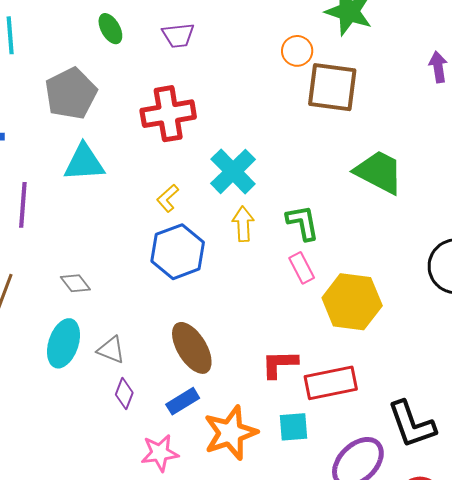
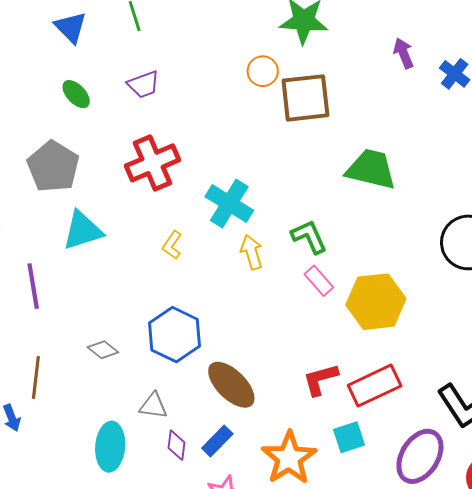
blue hexagon: (178, 252) -> (174, 335), moved
cyan ellipse: (64, 343) -> (110, 447), moved
blue rectangle: (183, 401) -> (217, 441), moved

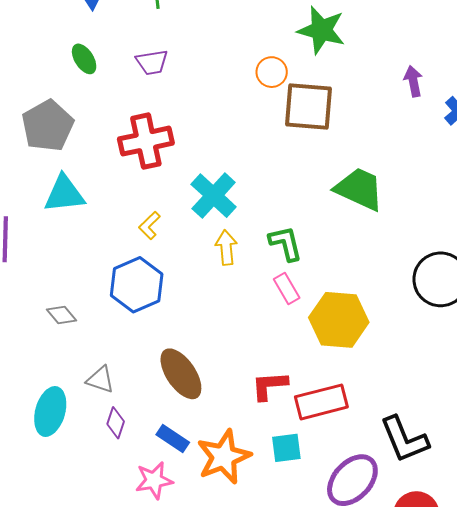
blue hexagon: (174, 335) -> (137, 285), moved
blue rectangle: (217, 441) -> (173, 438), moved, turned 68

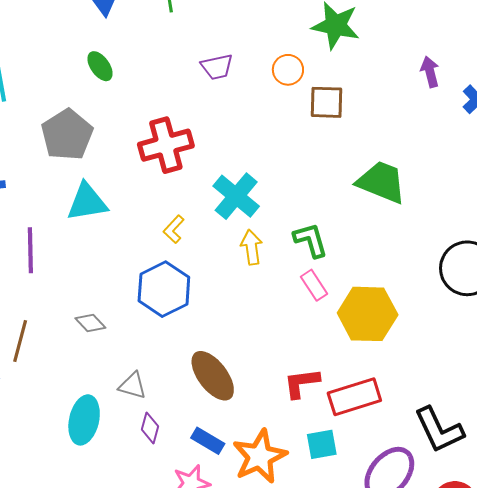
purple trapezoid: (152, 62) -> (217, 67), moved
brown square: (308, 107) -> (327, 102), size x0.7

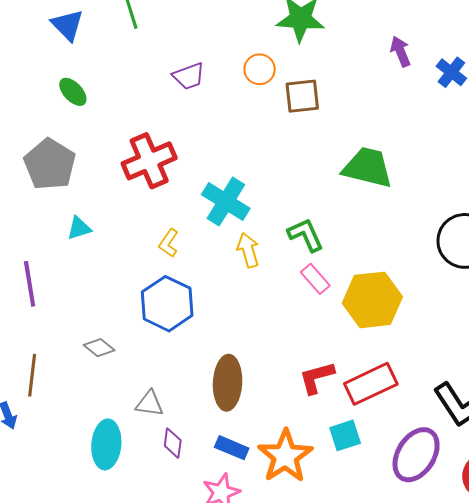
cyan triangle: (87, 202) -> (79, 228), size x0.6
brown ellipse: (213, 376) -> (228, 383), turned 48

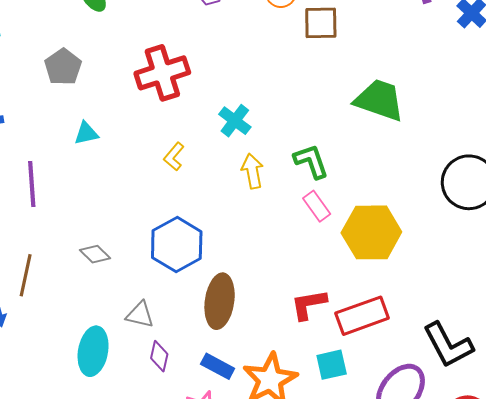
gray pentagon: (50, 164) -> (63, 67), size x0.7
cyan cross: (226, 202) -> (235, 121), size x0.7
blue hexagon: (167, 304) -> (177, 245), moved

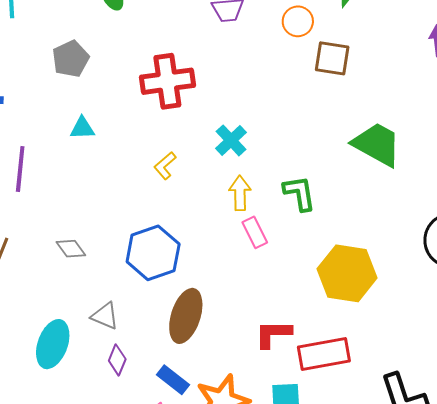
pink rectangle: (317, 206) -> (255, 232), moved

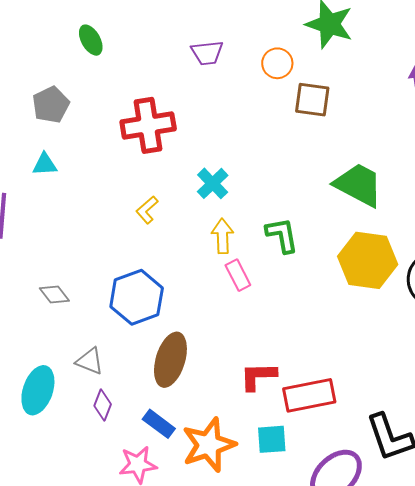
cyan triangle: (82, 128) -> (45, 164), moved
yellow hexagon: (347, 273) -> (368, 260), moved

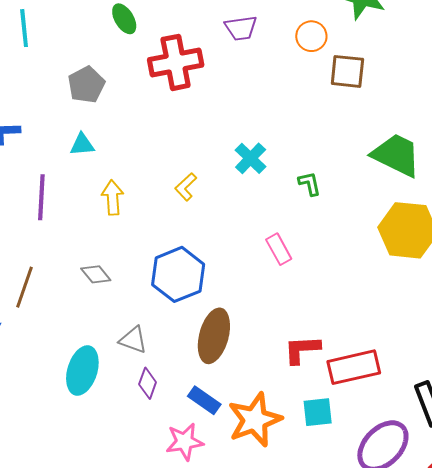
red cross: (148, 125) -> (176, 62), moved
green L-shape: (282, 235) -> (310, 184), moved, size x0.7
yellow arrow: (222, 236) -> (113, 197), moved

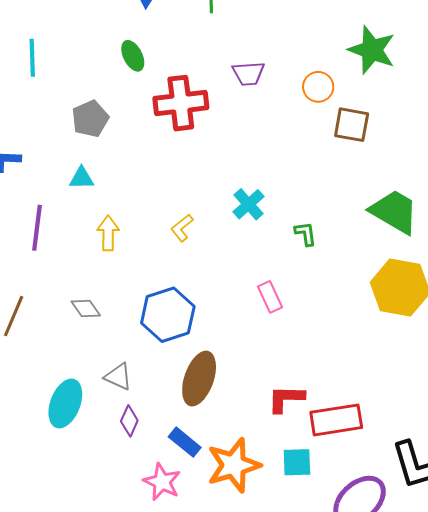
pink star: (185, 442) -> (162, 482), turned 30

